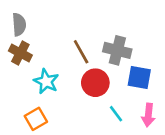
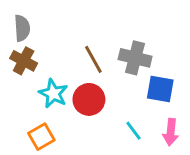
red circle: (95, 83) -> (89, 99), moved

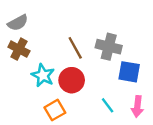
gray semicircle: (22, 28) -> (18, 23), turned 66
orange square: (41, 137) -> (55, 110), moved

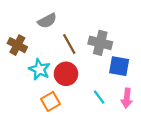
gray semicircle: (18, 23) -> (47, 21), moved

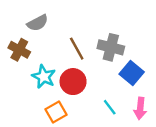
gray semicircle: (47, 21) -> (38, 23), moved
blue square: (119, 66) -> (132, 73), turned 30

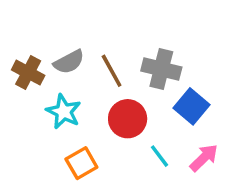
gray semicircle: (38, 23) -> (69, 62), moved
red circle: (73, 82) -> (128, 119), moved
pink arrow: (140, 108) -> (204, 158), turned -140

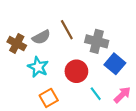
brown line: (112, 71) -> (67, 30), moved

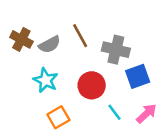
brown cross: (17, 44) -> (21, 39), moved
blue square: (115, 64) -> (138, 76), turned 30

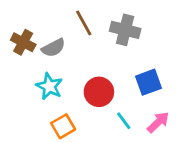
brown line: (80, 36) -> (84, 23), moved
gray cross: (116, 50) -> (125, 30), moved

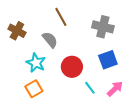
gray cross: (125, 30) -> (103, 27), moved
gray semicircle: (53, 48) -> (50, 40), moved, turned -102
orange square: (63, 126) -> (34, 89), moved

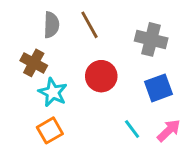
brown cross: (17, 31) -> (34, 63), moved
gray semicircle: (50, 40) -> (51, 25), moved, turned 42
red circle: (72, 67) -> (101, 76), moved

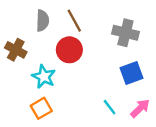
brown cross: (34, 63) -> (16, 50), moved
red circle: (101, 76) -> (69, 50), moved

